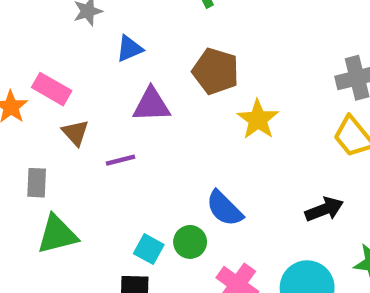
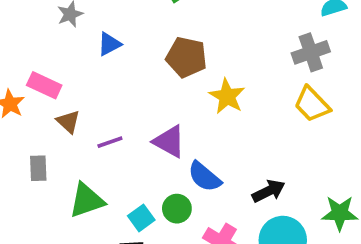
purple triangle: (151, 105) -> (169, 142), moved, turned 36
black arrow: (324, 209) -> (269, 191), moved
green triangle: (57, 234) -> (87, 200), moved
cyan square: (149, 249) -> (141, 218), turned 30

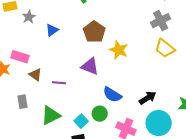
brown pentagon: (186, 57) -> (94, 32), turned 30
purple line: (110, 142) -> (59, 83), turned 32
purple triangle: (169, 142) -> (90, 66), moved

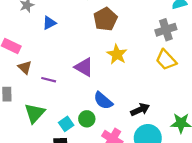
brown pentagon: (94, 32) -> (105, 19), moved
green triangle: (51, 115) -> (35, 113), turned -30

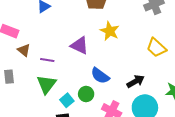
yellow trapezoid: (166, 60) -> (156, 48), moved
green triangle: (35, 113) -> (47, 84), moved

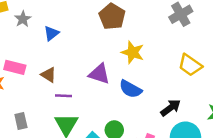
brown triangle: (24, 50) -> (49, 75), moved
blue semicircle: (100, 76) -> (130, 89), moved

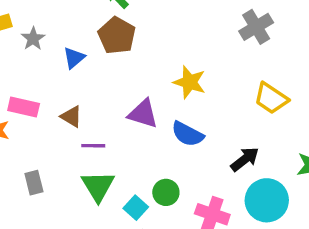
brown pentagon: (112, 16) -> (117, 35), moved

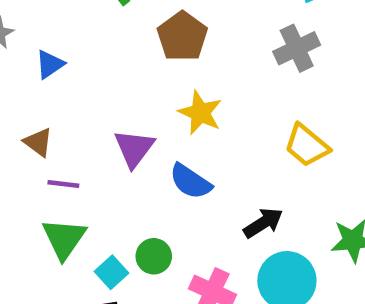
brown pentagon: (117, 35) -> (182, 36), moved
purple triangle: (143, 114) -> (134, 148), turned 44

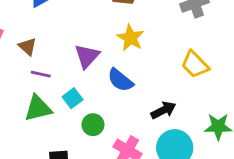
green triangle: (64, 239) -> (38, 108), turned 36
cyan square: (111, 272) -> (73, 98), moved

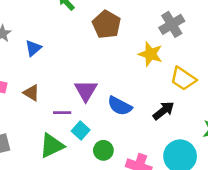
yellow star: (130, 38) -> (150, 54), moved
purple line: (41, 74) -> (62, 113), moved
black arrow: (163, 110) -> (164, 111), moved

